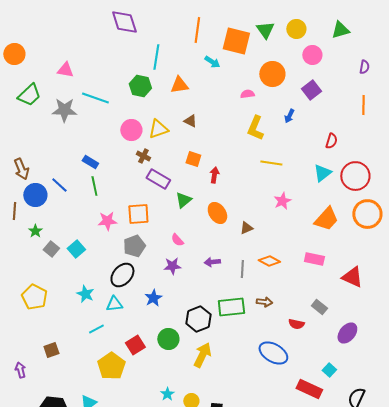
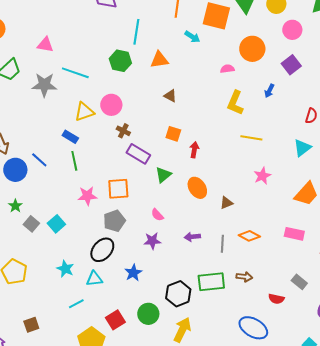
yellow triangle: (158, 129) -> (84, 112), moved

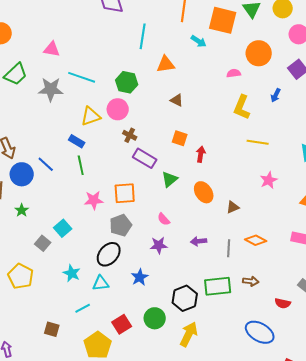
green hexagon: (120, 61) -> (127, 82), moved
gray square: (31, 224) -> (43, 243), moved
brown square: (31, 325) -> (52, 329), moved, turned 35

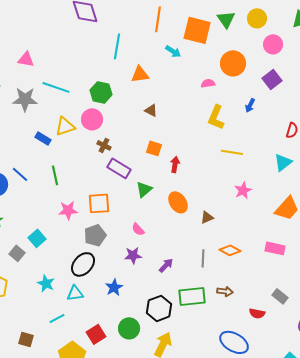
blue rectangle: (77, 141) -> (43, 138), moved
purple arrow: (199, 241) -> (166, 265), moved, turned 140

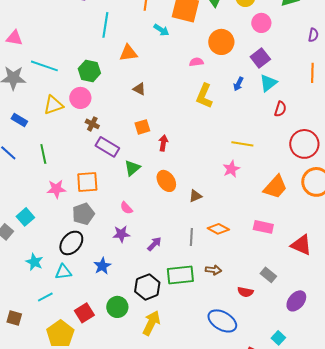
blue rectangle: (43, 138) -> (19, 120), moved
orange square: (154, 148) -> (142, 127), turned -35
yellow line: (232, 152) -> (242, 144), moved
cyan triangle: (283, 162) -> (268, 83), moved

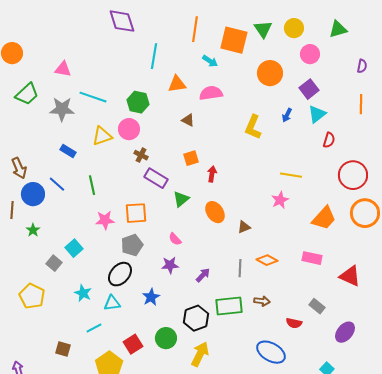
pink semicircle: (196, 62) -> (211, 93), moved, size x1.6

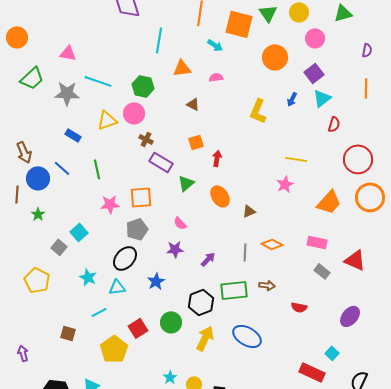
pink semicircle: (211, 93) -> (216, 77), size x0.6
gray rectangle: (317, 306) -> (322, 271), moved
blue ellipse: (271, 352) -> (247, 336), moved

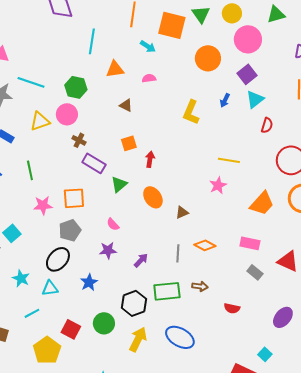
pink circle: (315, 38) -> (248, 39), size x1.4
red square: (138, 328) -> (71, 329), turned -30

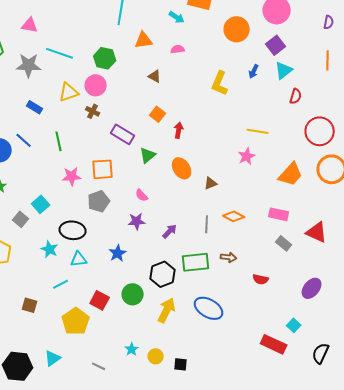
brown cross: (79, 140) -> (93, 111), moved
orange square: (129, 143) -> (158, 114), turned -35
black ellipse: (58, 259) -> (73, 230), moved, turned 55

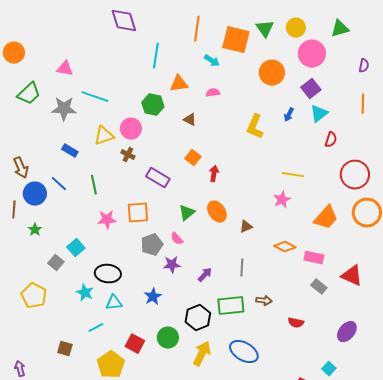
green hexagon: (105, 58) -> (153, 105), moved
green triangle: (148, 155) -> (187, 213), moved
gray pentagon: (99, 201) -> (152, 245), moved
orange diamond: (234, 216) -> (285, 247), moved

